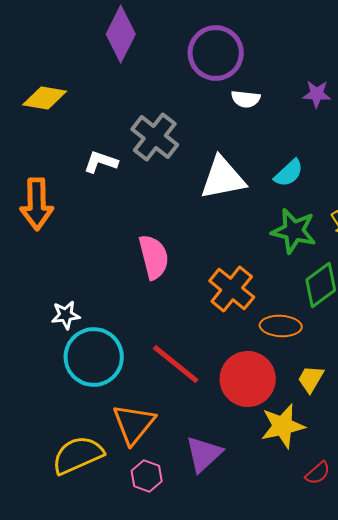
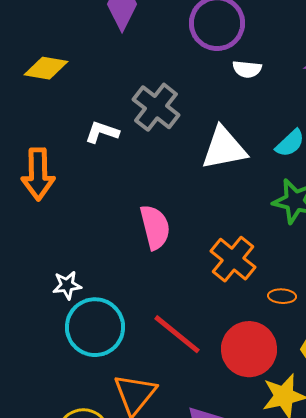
orange ellipse: (281, 326) -> (282, 296), size x0.7

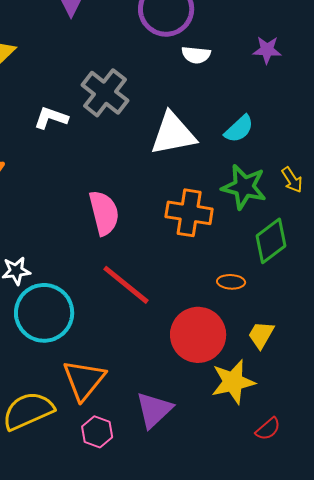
orange cross: (233, 259) -> (189, 213), moved, turned -30
red line: (177, 334) -> (126, 285), moved

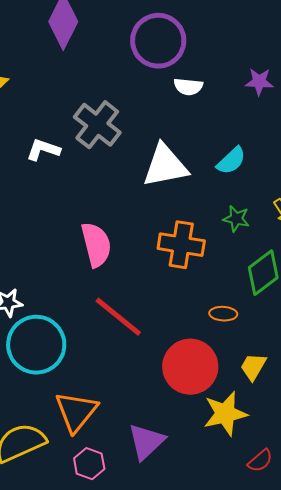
green star: (244, 187) -> (236, 219), size x0.6

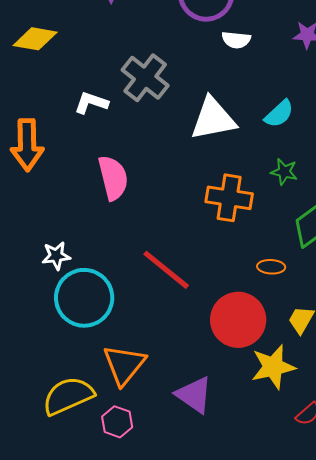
pink semicircle: (96, 245) -> (113, 178), moved
purple triangle: (146, 442) -> (194, 395), turned -42
pink hexagon: (89, 464) -> (117, 422), moved

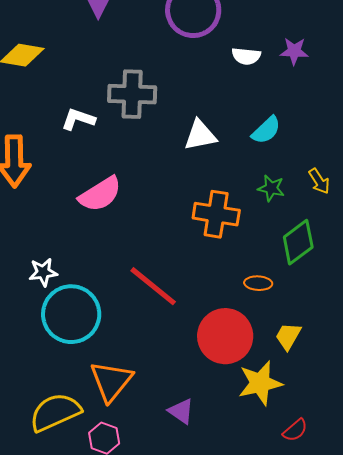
white semicircle: (236, 40) -> (246, 56), moved
gray cross: (145, 78) -> (132, 94), turned -36
white triangle: (213, 119) -> (200, 135), size x0.7
pink semicircle: (113, 178) -> (100, 194), turned 72
purple triangle: (194, 395) -> (181, 411), size x0.7

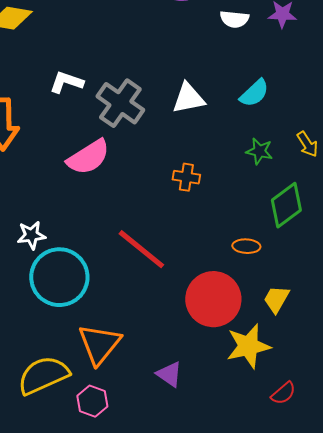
gray cross: (132, 94) -> (120, 103), moved, turned 33
orange cross: (216, 214) -> (186, 177), moved, size x0.6

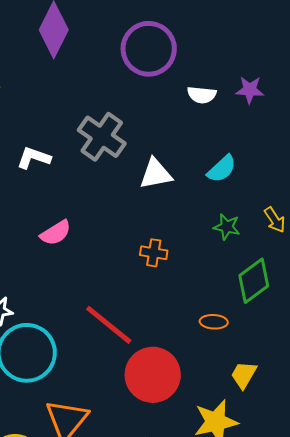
gray cross: (120, 103) -> (102, 137), moved
pink semicircle: (88, 157) -> (56, 233), size x0.7
red circle: (213, 299) -> (153, 375), moved

